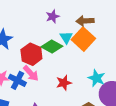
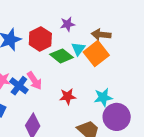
red hexagon: (31, 54) -> (40, 39), moved
cyan star: (97, 78) -> (103, 97), turned 30

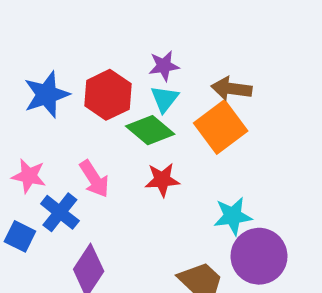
cyan triangle: (78, 49) -> (165, 99), moved
blue cross: (19, 86) -> (60, 212), moved
red star: (68, 96) -> (162, 180), moved

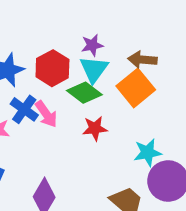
cyan triangle: (165, 99) -> (94, 69), size x1.4
pink arrow: (94, 179) -> (46, 114), moved
blue cross: (60, 212) -> (24, 109), moved

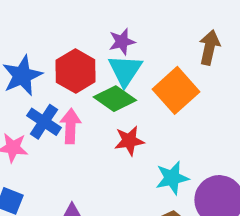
brown arrow: (142, 60) -> (209, 47), moved, turned 100
pink arrow: (46, 114) -> (71, 126), turned -140
cyan star: (148, 153) -> (172, 178), moved

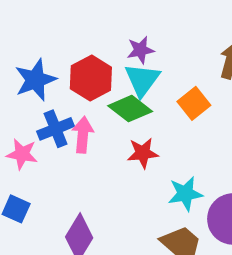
orange square: (176, 90) -> (194, 103), size x0.7
blue cross: (44, 122) -> (56, 129), turned 32

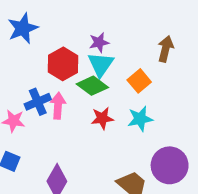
blue star: (35, 80) -> (23, 28), moved
cyan star: (185, 194) -> (140, 119), moved

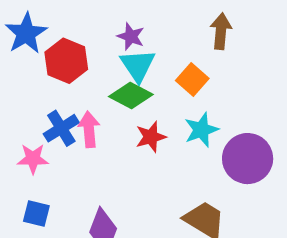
purple star: (99, 42) -> (131, 36), turned -30
red hexagon: (63, 64) -> (66, 61), moved
purple circle: (170, 165) -> (248, 159), moved

